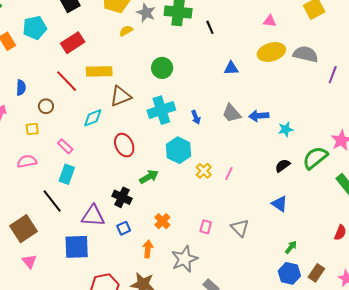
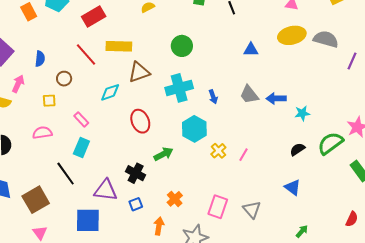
pink rectangle: (206, 227) -> (218, 207), size x1.6

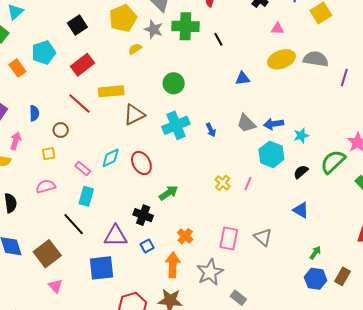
cyan diamond: (110, 92) -> (111, 158), moved
cyan hexagon: (194, 129) -> (271, 154), moved
orange arrow: (159, 226) -> (173, 265), size x1.4

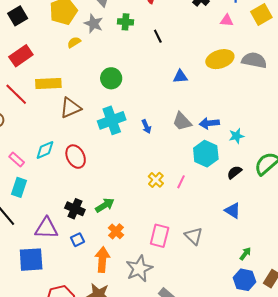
green cross: (185, 26) -> (125, 22), size x0.6
pink triangle: (278, 29) -> (227, 20), moved
green arrow: (168, 193) -> (105, 205), moved

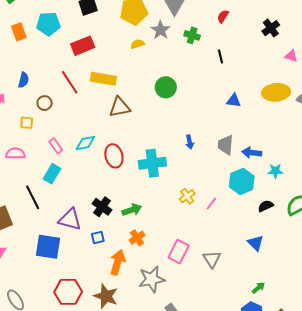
cyan cross: (112, 120) -> (152, 163), moved
gray trapezoid: (182, 121) -> (225, 145), turned 35

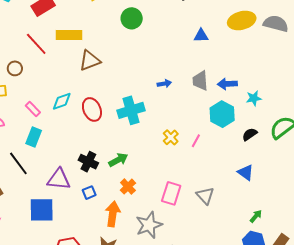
green circle: (166, 87) -> (132, 18), moved
blue arrow: (190, 142) -> (164, 84), turned -80

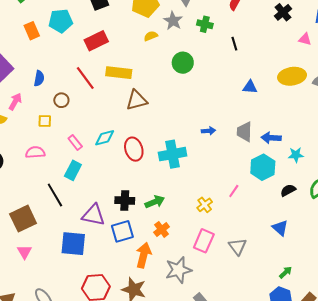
yellow cross: (171, 137) -> (205, 205), moved
black cross: (88, 162) -> (125, 201), turned -30
blue square: (89, 193) -> (122, 231), size x1.6

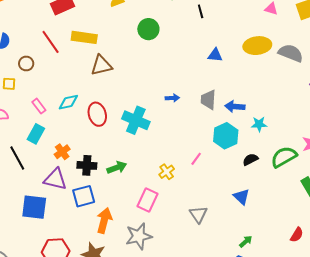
cyan cross: (173, 154) -> (136, 120), turned 32
orange cross: (162, 229) -> (62, 152), moved
pink rectangle: (204, 241) -> (148, 200), moved

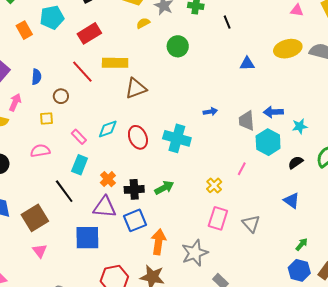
gray trapezoid: (208, 100) -> (247, 121), moved
pink rectangle: (148, 200) -> (218, 218), moved

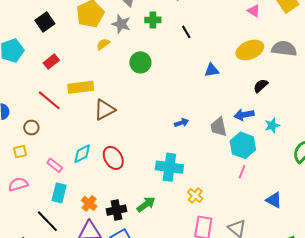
pink triangle: (297, 10) -> (254, 11), turned 32
red rectangle: (89, 33) -> (51, 62), size x0.7
cyan cross: (177, 138) -> (169, 167), moved
black semicircle: (296, 162) -> (261, 86), moved
pink line: (242, 169) -> (242, 172), moved

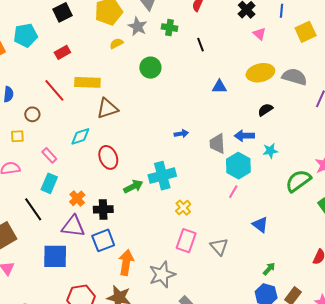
pink triangle: (254, 11) -> (260, 34), moved
cyan diamond: (82, 154) -> (80, 136), moved
cyan cross: (169, 167) -> (162, 176), turned -32
green arrow: (146, 204) -> (133, 186), moved

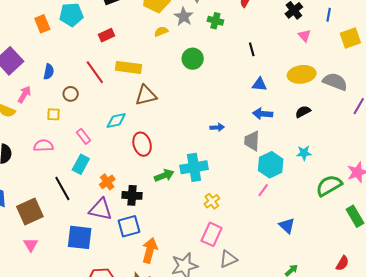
black line: (200, 45) -> (252, 49), moved
blue arrow: (244, 136) -> (263, 114), moved
gray triangle: (219, 247) -> (228, 259), moved, turned 42

